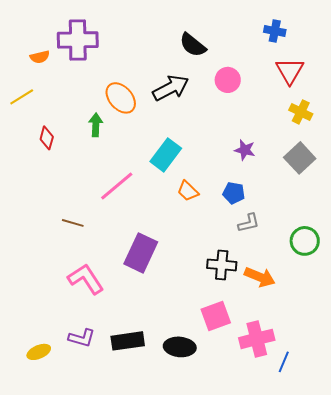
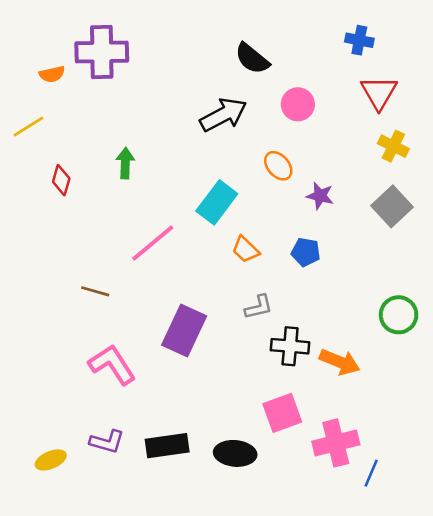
orange ellipse: (121, 98) -> (278, 166), moved, size x0.7
gray L-shape: (249, 223) -> (259, 307), moved

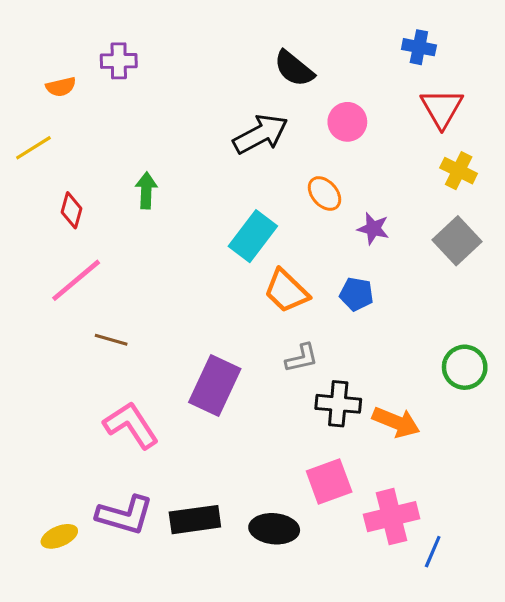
purple cross: (102, 52) -> (119, 61), size x0.6
pink line: (153, 243) -> (76, 280), moved
orange trapezoid: (246, 249) -> (286, 291), size x1.4
purple L-shape: (107, 442) -> (125, 515), size x1.4

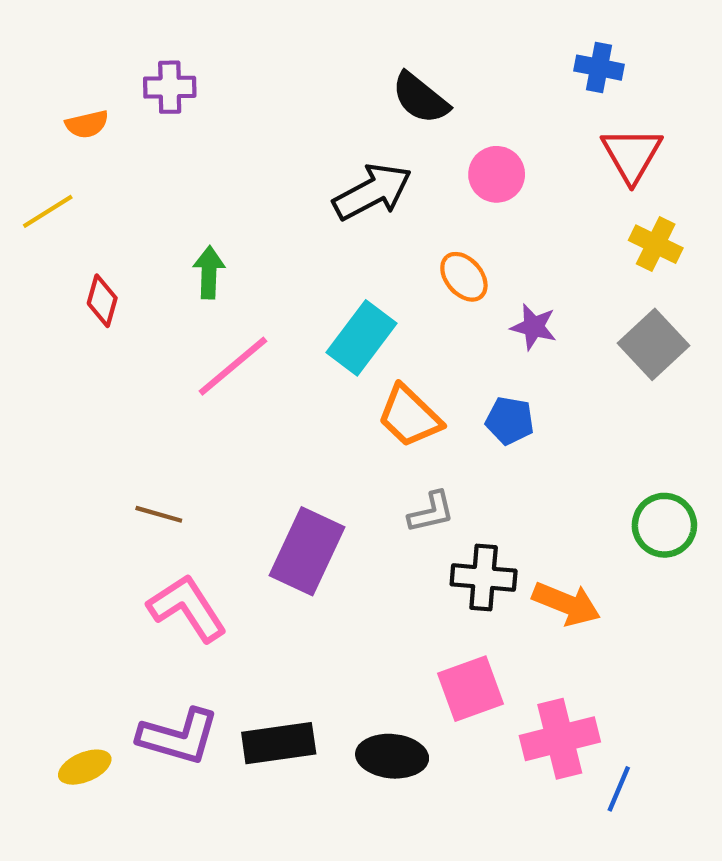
pink line: (76, 280) -> (233, 366), moved
brown line: (111, 340) -> (159, 514), moved

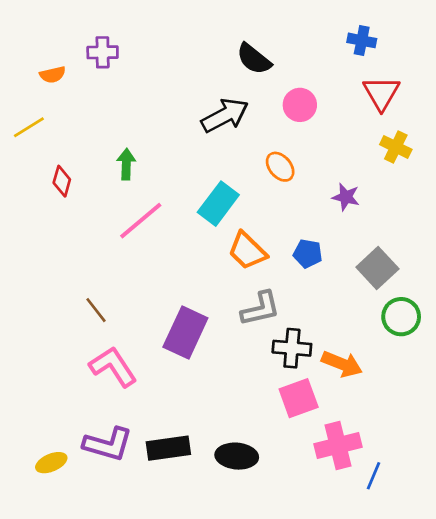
purple star: (534, 327) -> (346, 197), moved
gray square: (654, 344) -> (377, 268), moved
gray L-shape: (431, 512) -> (260, 309), size x1.4
brown line: (159, 514) -> (96, 310), turned 36
pink square: (470, 689) -> (299, 398), moved

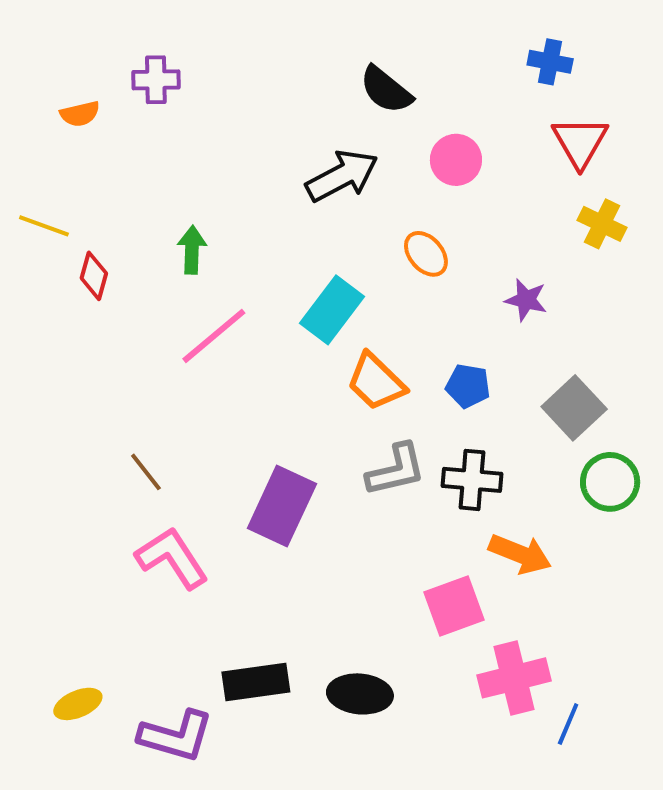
yellow line: (29, 127) -> (44, 226), moved, turned 52
black cross: (292, 348) -> (472, 480), moved
purple L-shape: (108, 444) -> (176, 736), moved

